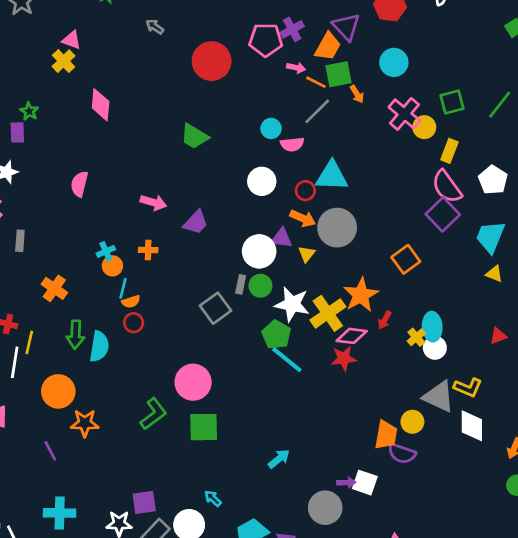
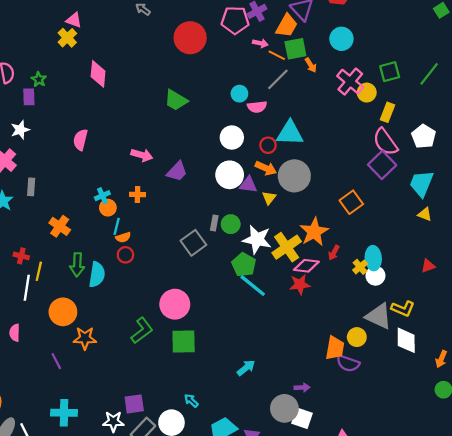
white circle: (259, 251) -> (230, 175), moved
white square: (365, 483) -> (302, 418), moved

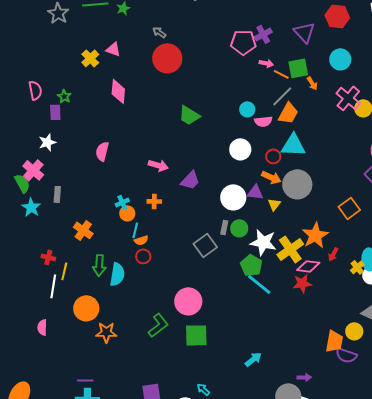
pink triangle: (74, 20) -> (113, 49), moved
orange trapezoid: (287, 26) -> (288, 113), moved
red circle: (190, 38) -> (167, 58), moved
white circle: (230, 175) -> (233, 197), moved
purple line: (56, 361) -> (85, 380), moved, turned -63

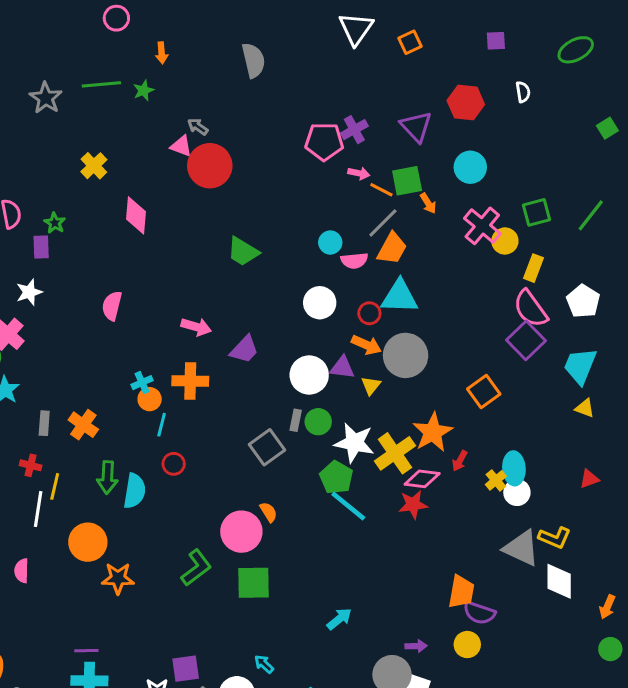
pink triangle: (113, 49) -> (181, 146), moved
gray rectangle: (57, 194) -> (44, 423), moved
orange cross: (154, 201) -> (190, 381), size x1.6
orange semicircle: (141, 240) -> (269, 512), moved, turned -104
yellow circle: (354, 331) -> (467, 645), moved

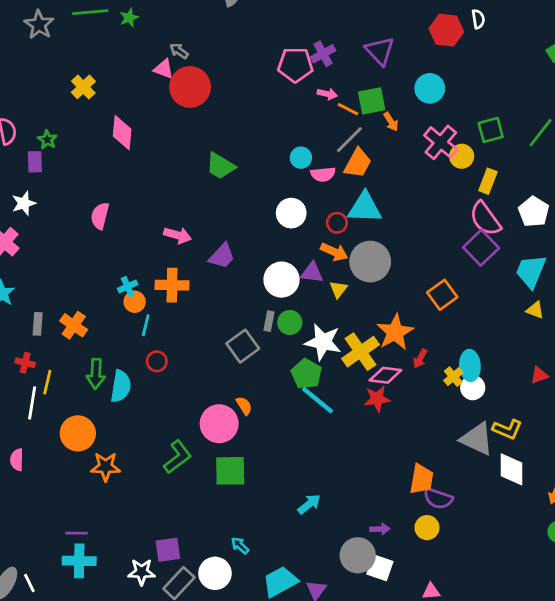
red hexagon: (466, 102) -> (446, 30), moved

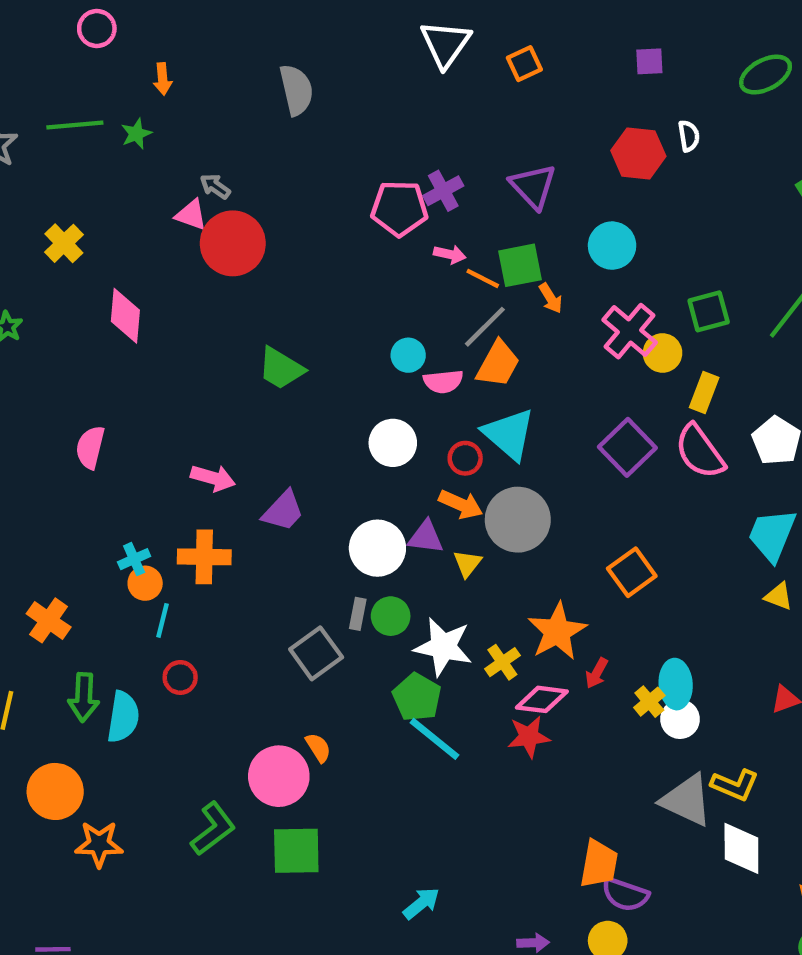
cyan triangle: (365, 208) -> (509, 434), turned 39
purple square: (481, 248) -> (627, 447), moved
yellow cross: (360, 352) -> (502, 662), size x0.6

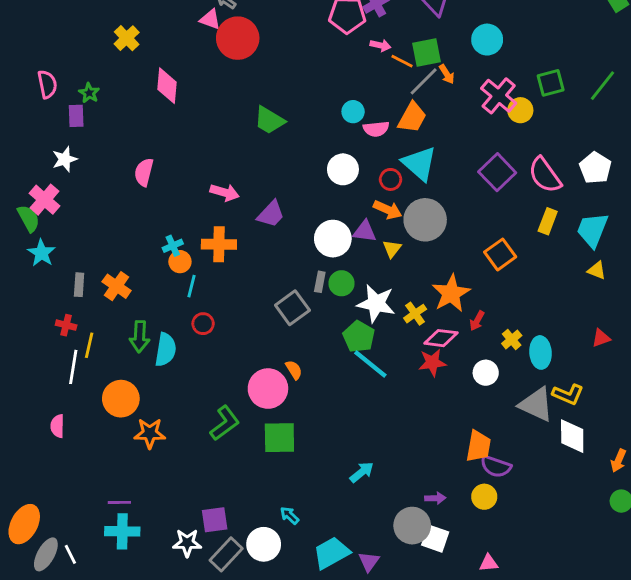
gray line: (485, 327) -> (424, 81), moved
yellow rectangle: (704, 392) -> (548, 221), moved
cyan ellipse: (676, 684) -> (540, 352), moved
white circle: (680, 719) -> (486, 373), moved

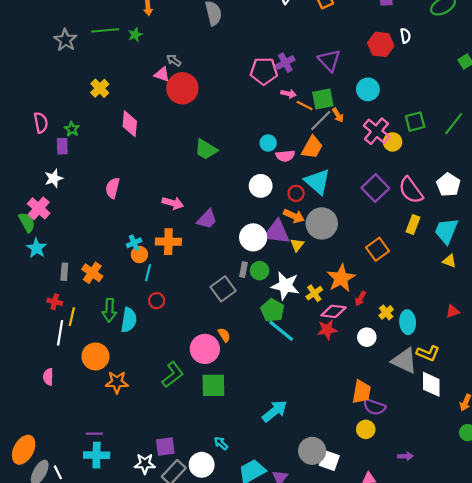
purple triangle: (365, 231) -> (277, 232), size x1.5
cyan arrow: (362, 472) -> (275, 411), size x1.4
purple arrow: (435, 498) -> (405, 456), moved

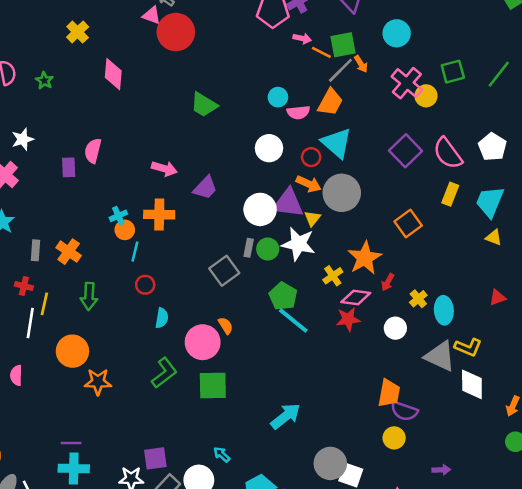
purple rectangle: (62, 146) -> (69, 167), moved
white star: (285, 286) -> (298, 244), moved
cyan semicircle: (129, 320) -> (162, 318), moved, size x0.7

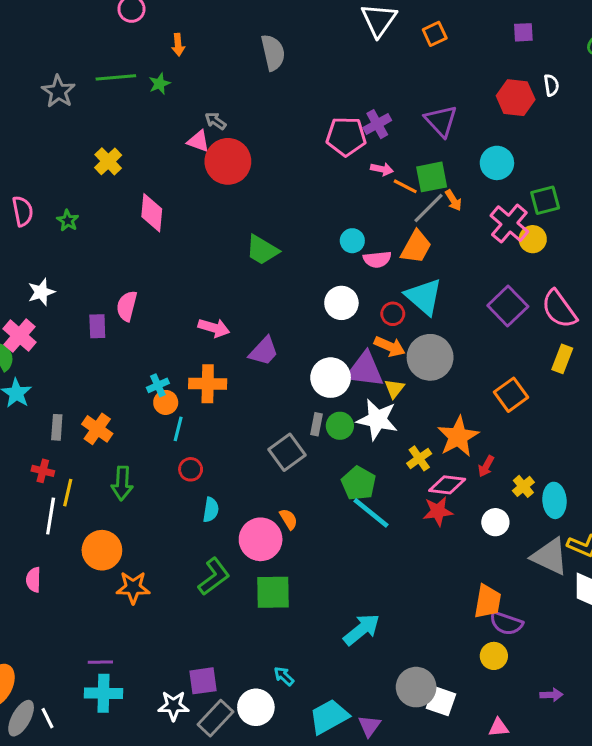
green square: (453, 72) -> (545, 200), moved

